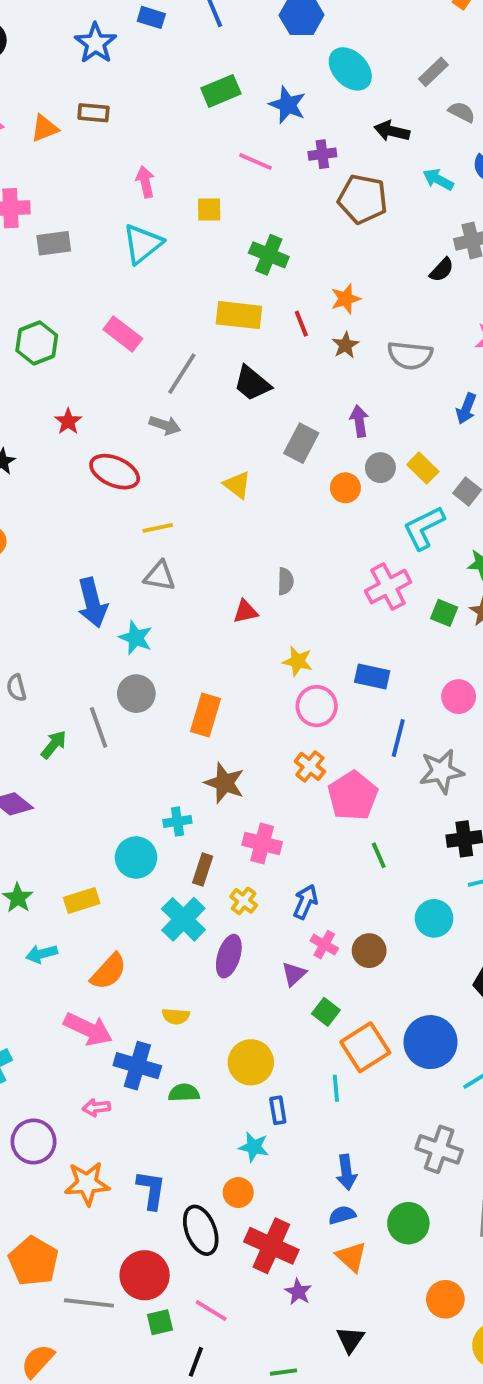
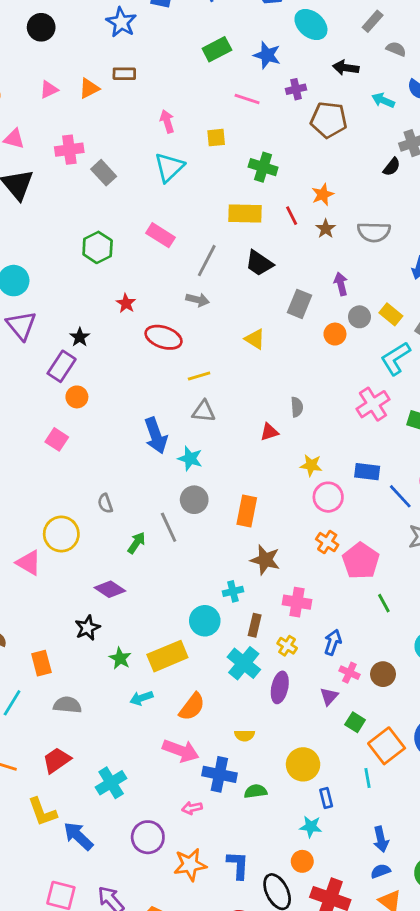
gray rectangle: (54, 243) -> (104, 173), turned 60
blue line: (398, 738) -> (400, 496), moved, turned -52
yellow rectangle: (82, 900) -> (167, 656), size x1.5

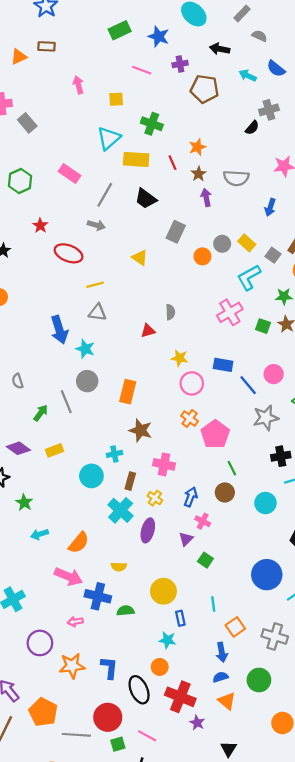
cyan triangle: (169, 167) -> (109, 138), moved
purple arrow: (341, 284) -> (206, 198), moved
yellow rectangle: (167, 656) -> (55, 450), moved, size x0.6
brown circle: (383, 674) -> (225, 493), moved
orange square: (387, 746) -> (235, 627), moved, size x0.7

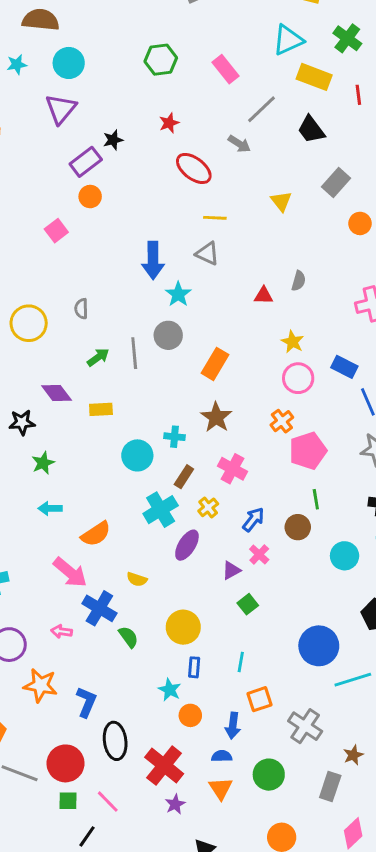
green semicircle: (126, 611) -> (128, 637), turned 42
orange circle: (160, 667) -> (190, 715), moved

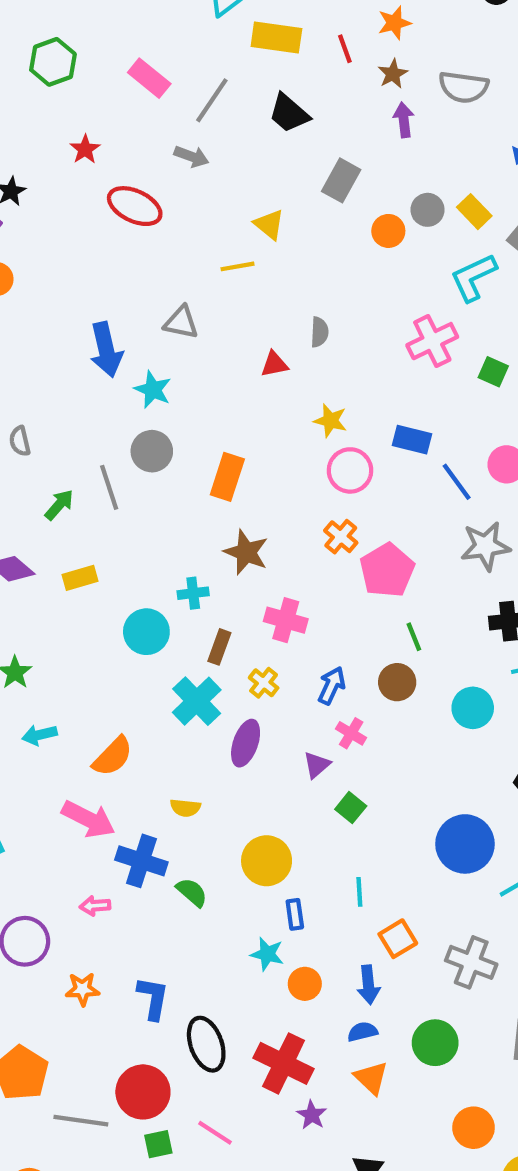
pink rectangle: (226, 69) -> (149, 78), moved
yellow line: (215, 218) -> (238, 266), moved
orange star: (41, 685) -> (82, 989), size x0.7

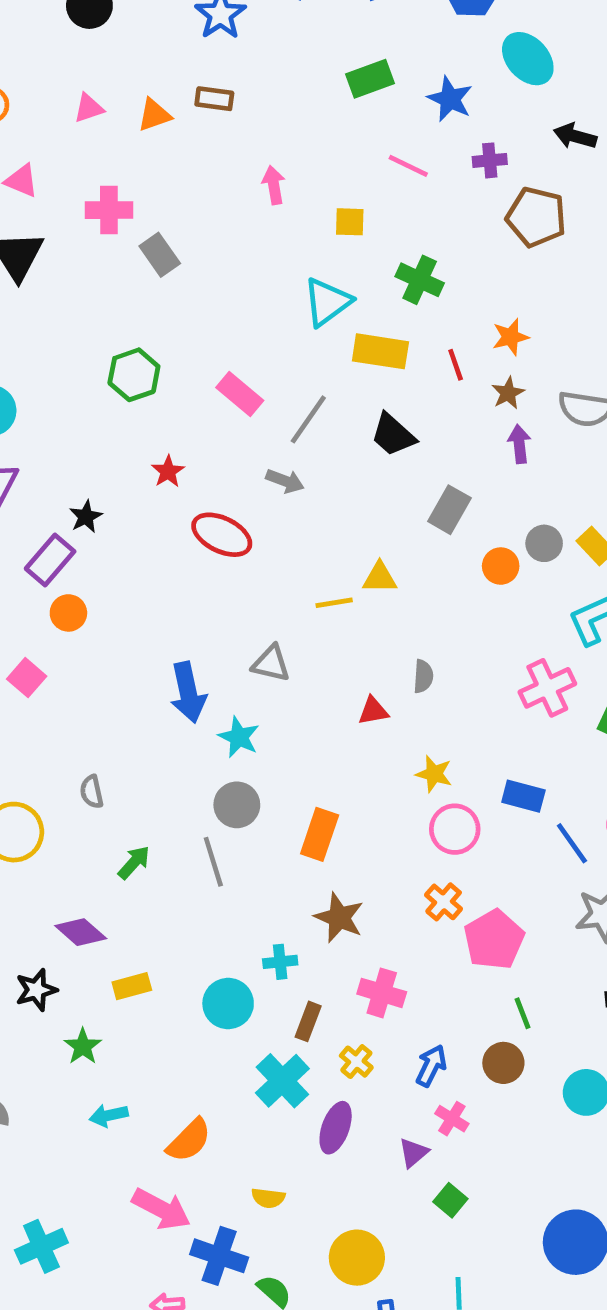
yellow triangle: (269, 224) -> (380, 578), moved, turned -40
gray line: (109, 487) -> (213, 862), moved
yellow rectangle: (80, 578) -> (132, 986), moved

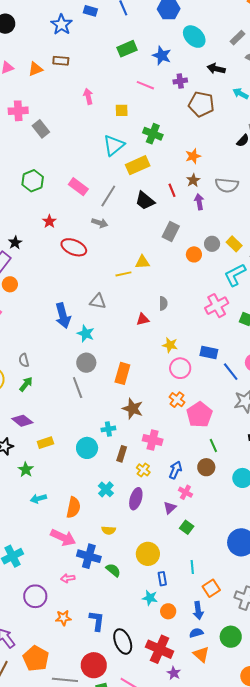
yellow rectangle: (380, 351) -> (138, 165), turned -30
red line: (456, 365) -> (172, 190), moved
green arrow: (134, 862) -> (26, 384), moved
cyan cross: (282, 1081) -> (106, 489), moved, size x0.7
orange semicircle: (189, 1140) -> (73, 507), turned -30

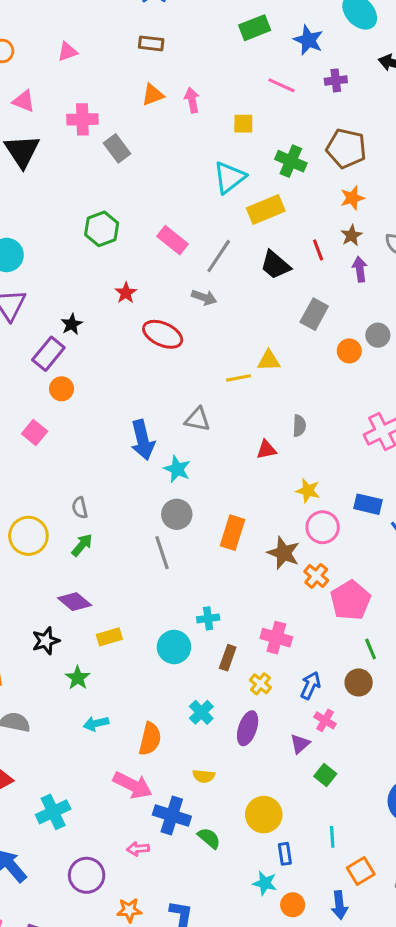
orange triangle: (35, 69) -> (153, 95), moved
brown pentagon: (201, 104) -> (346, 148), moved
brown star: (133, 409) -> (284, 553), moved

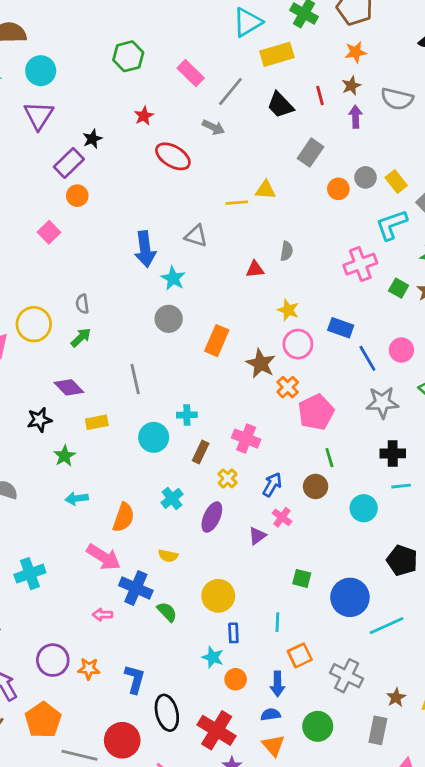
gray line: (162, 553) -> (135, 379), moved
green square: (325, 775) -> (302, 578), moved, turned -30
purple circle: (87, 875) -> (53, 660), moved

